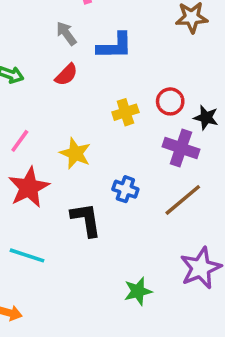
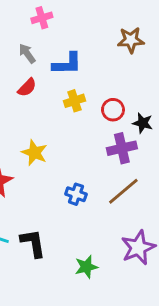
yellow cross: (125, 112) -> (74, 101), moved
purple cross: (181, 148) -> (122, 148), turned -32
blue cross: (125, 189) -> (76, 194), moved
black L-shape: (86, 220) -> (33, 243), moved

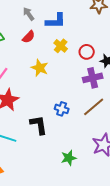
yellow cross: (74, 101) -> (61, 46), turned -32
yellow star: (34, 153) -> (40, 68), moved
black L-shape: (33, 243) -> (39, 125), moved

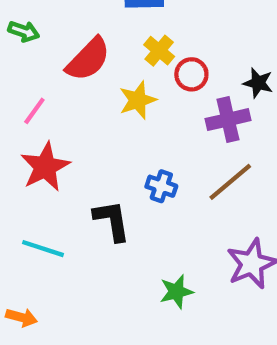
red semicircle: (29, 37) -> (88, 59), moved, size x1.6
red circle: (87, 52) -> (191, 74), moved
yellow star: (40, 68) -> (138, 100), moved, turned 30

